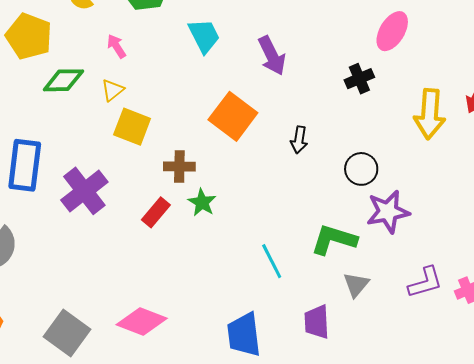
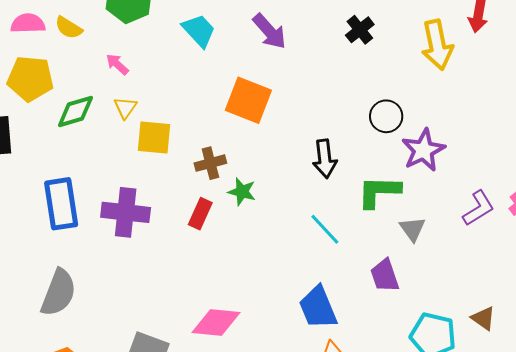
black arrow: (299, 140) -> (325, 159), moved, size x1.4
purple cross: (84, 191) -> (126, 212), turned -30

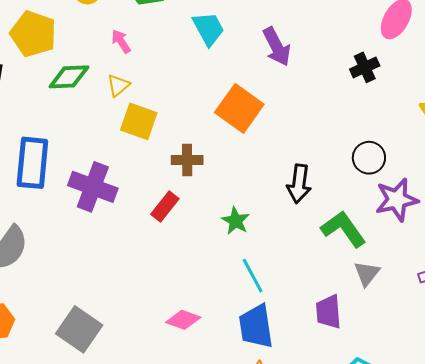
green star: (242, 192) -> (236, 221), moved
green L-shape: (379, 192) -> (343, 229), turned 39
cyan line: (325, 229) -> (253, 276), moved
pink diamond: (216, 323) -> (183, 320), moved, size x0.7

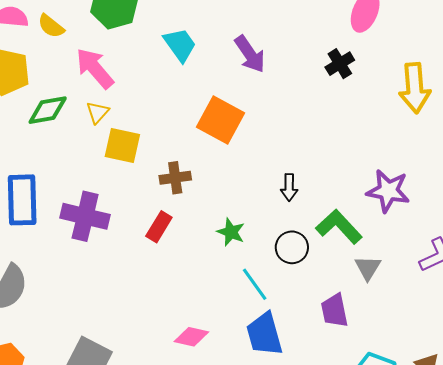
pink arrow: (121, 41) -> (95, 68), size x1.8
black circle: (369, 158) -> (292, 247), moved
black arrow: (299, 184) -> (289, 187), size x0.7
purple star: (397, 200) -> (388, 191), turned 30

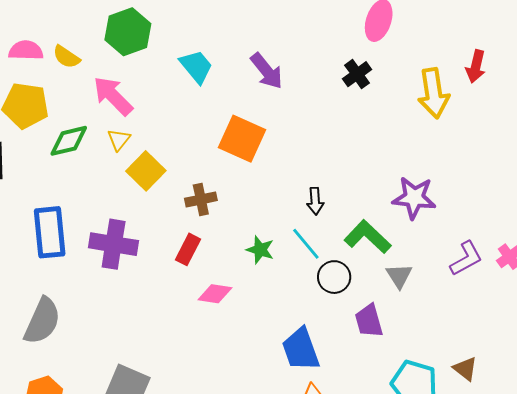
yellow square: (122, 145) -> (146, 171), turned 36
black circle: (292, 247) -> (334, 277), moved
cyan line: (255, 284) -> (306, 244), moved
pink diamond: (191, 337) -> (215, 294), moved

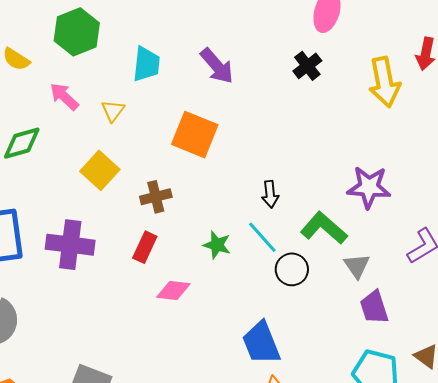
cyan trapezoid: (196, 66) -> (146, 64), turned 48
pink arrow: (113, 96) -> (64, 97), size x0.7
yellow triangle: (119, 140) -> (113, 111), moved
purple trapezoid: (369, 321) -> (374, 307), moved

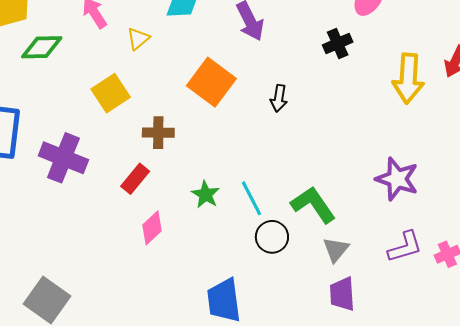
purple star: (369, 187) -> (397, 179), moved
black arrow: (270, 194) -> (279, 98), moved
pink diamond: (173, 291) -> (152, 228), turned -64

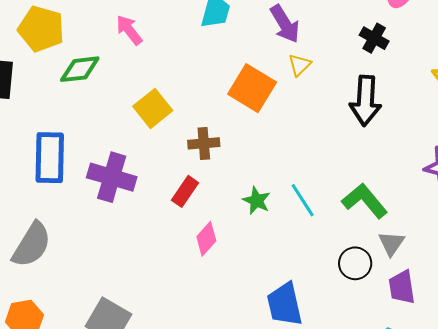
yellow triangle: (138, 39) -> (299, 65), moved
black cross: (338, 43) -> (374, 38), turned -32
black arrow: (279, 98) -> (366, 101), moved, size x1.8
black circle: (272, 237) -> (355, 263), moved

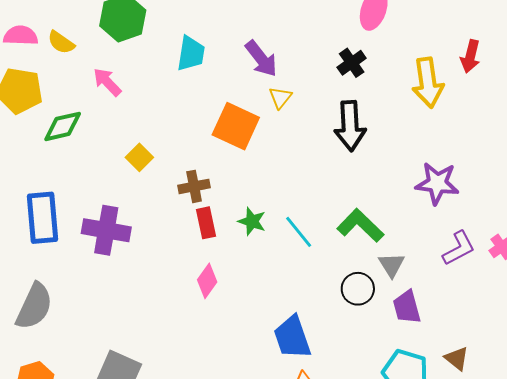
black cross: (374, 38) -> (352, 63), turned 32
yellow square: (153, 108) -> (139, 157), size x0.7
red rectangle: (185, 191) -> (206, 223), moved, turned -40
green star: (257, 201) -> (252, 221), moved

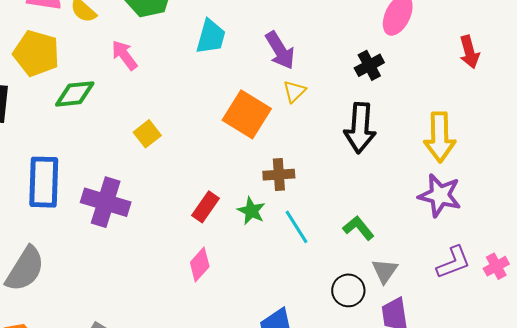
red arrow: (470, 56) -> (469, 52), moved, turned -36
yellow arrow: (428, 83) -> (440, 137), moved
brown cross: (194, 186) -> (279, 175), moved
red rectangle: (206, 223) -> (206, 207), turned 40
green L-shape: (360, 226) -> (358, 228), size x0.7

